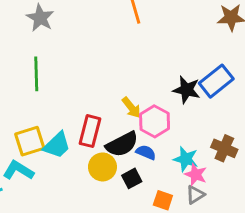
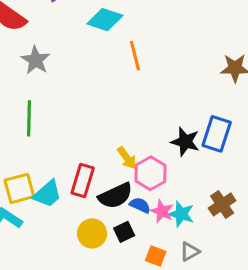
blue rectangle: (216, 81) -> (217, 134), turned -36
brown cross: (224, 148) -> (222, 204), turned 30
yellow circle: (102, 167) -> (92, 233), moved
pink star: (196, 175) -> (162, 211), moved

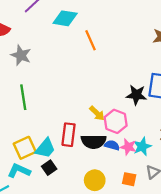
black semicircle: (115, 196) -> (94, 141), turned 35
cyan star: (181, 214) -> (142, 146), turned -30
black square: (124, 232) -> (49, 168), moved
yellow circle: (92, 233) -> (95, 180), moved

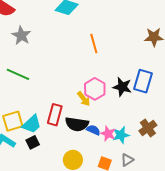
orange line: (91, 40) -> (94, 44), moved
green line: (23, 97) -> (18, 74), turned -65
pink hexagon: (116, 121) -> (95, 89), moved

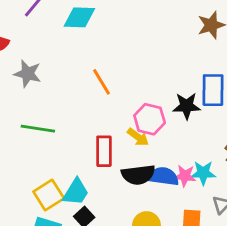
orange line: (94, 44) -> (101, 82), moved
red rectangle: (55, 115) -> (104, 151), moved
blue semicircle: (93, 130) -> (163, 176), size x1.5
cyan star: (121, 135) -> (203, 173), turned 30

